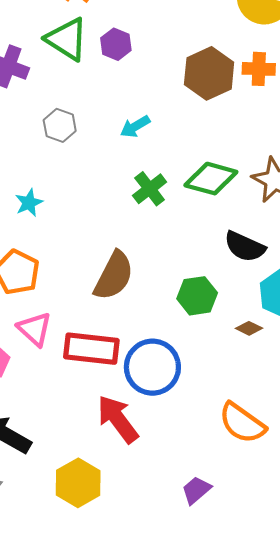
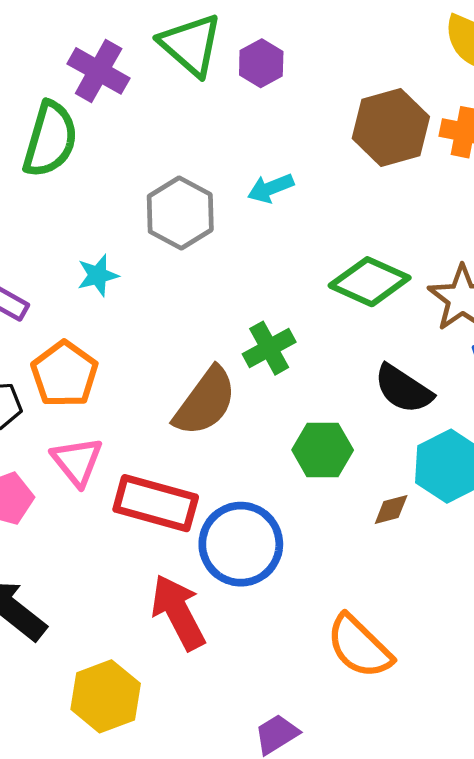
gray hexagon: (60, 125) -> (180, 213), moved, size x1.4
green cross: (150, 189) -> (269, 348), moved
brown diamond: (249, 328) -> (391, 509), turned -50

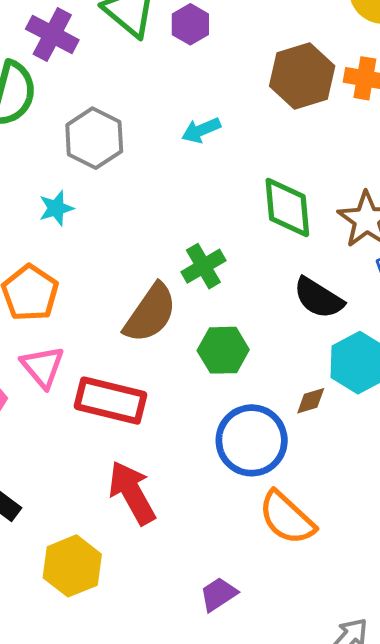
gray hexagon: (180, 213) -> (94, 138), moved
green diamond: (370, 282) -> (287, 208), turned 62
green hexagon: (323, 450) -> (223, 350), moved
blue circle: (241, 544) -> (252, 440), moved

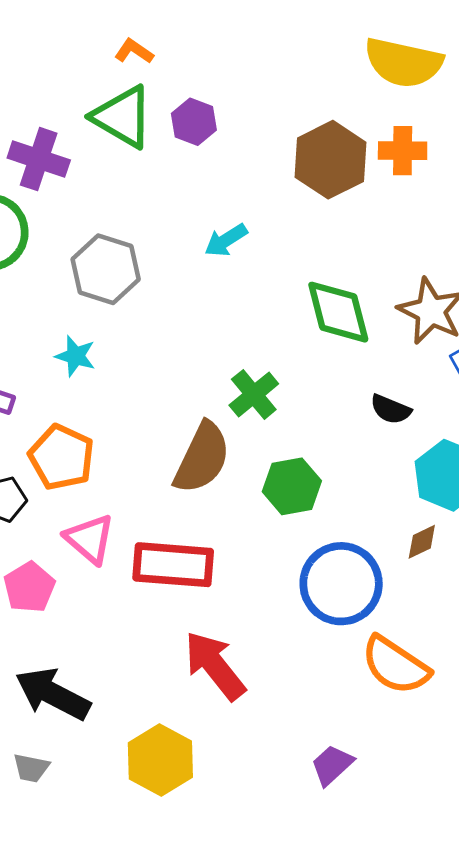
cyan star: (56, 208) -> (75, 356), turned -30
black semicircle: (318, 298) -> (391, 409), size x0.7
brown diamond: (311, 401) -> (422, 542), moved

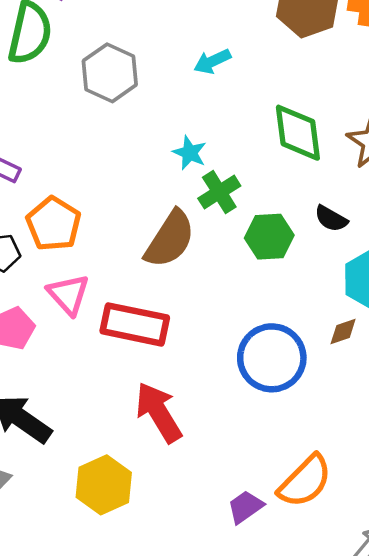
cyan star: (75, 356) -> (190, 153), moved
green hexagon: (292, 486) -> (269, 237), moved
orange semicircle: (395, 665) -> (305, 481), moved, turned -86

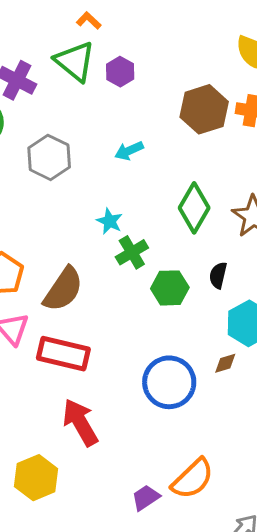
green diamond: (298, 133) -> (194, 208), turned 36
black semicircle: (331, 219) -> (218, 275), turned 72
brown semicircle: (170, 239) -> (63, 289), moved

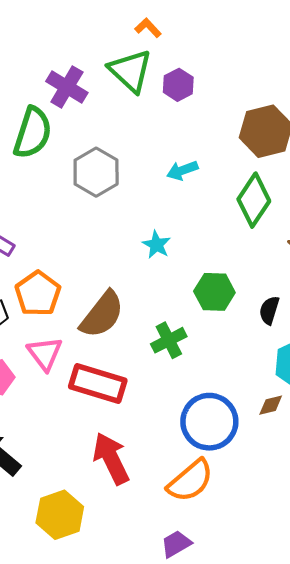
green diamond: (194, 208) -> (254, 200), moved
green cross: (132, 252) -> (169, 340), moved
green hexagon: (170, 288) -> (214, 292), moved
orange semicircle: (193, 479) -> (190, 481), moved

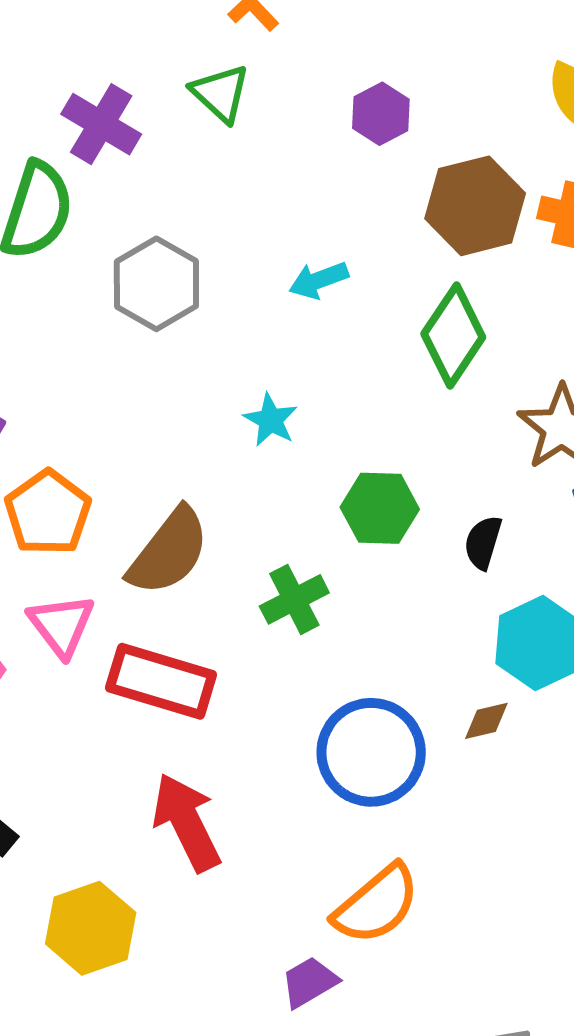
green triangle: (130, 71) -> (220, 93), size x0.7
purple hexagon: (178, 85) -> (381, 114), moved
orange semicircle: (190, 481) -> (376, 904), moved

